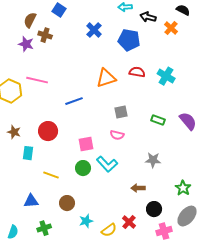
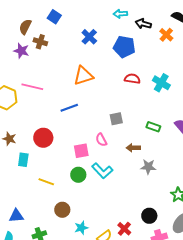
orange triangle: (106, 78) -> (83, 76), moved
pink semicircle: (117, 135) -> (101, 140), moved, turned 48
brown arrow: (138, 188) -> (133, 148), moved
blue triangle: (31, 201) -> (16, 216), moved

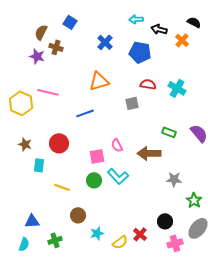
gray square: (116, 119) -> (132, 103), moved
brown arrow: (133, 148) -> (149, 153), size x1.6
gray star: (148, 167) -> (174, 179), moved

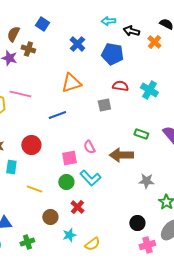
red cross: (140, 234) -> (77, 207), moved

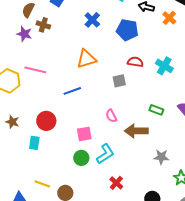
pink semicircle: (89, 147) -> (111, 116), moved
cyan rectangle: (11, 167) -> (34, 143), moved
cyan L-shape: (90, 178) -> (105, 154), turned -80
yellow line: (34, 189) -> (42, 184), moved
red cross: (77, 207) -> (116, 183), moved

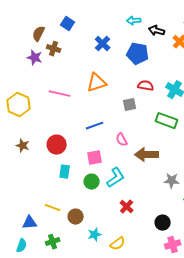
pink line: (35, 70) -> (60, 94), moved
blue line: (72, 91) -> (95, 126), moved
green rectangle: (156, 110) -> (167, 121), moved, size x1.5
cyan rectangle: (34, 143) -> (65, 172), moved

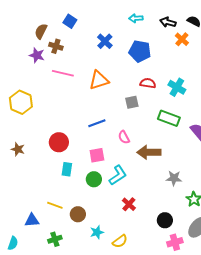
black arrow: (157, 31) -> (168, 22), moved
pink line: (60, 94) -> (63, 73), moved
brown star: (23, 146) -> (18, 149), moved
cyan semicircle: (22, 246) -> (13, 243), moved

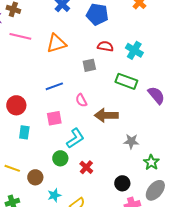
green circle: (94, 179) -> (60, 158), moved

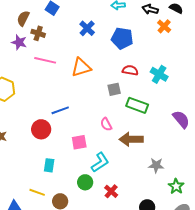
green rectangle: (126, 81) -> (137, 105), moved
blue line: (54, 86) -> (60, 110), moved
cyan rectangle: (24, 132) -> (49, 165), moved

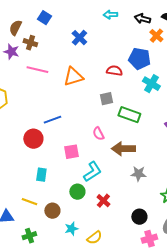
blue pentagon: (122, 38) -> (139, 59), moved
red semicircle: (130, 70) -> (114, 71), moved
gray star: (156, 165) -> (138, 174), moved

